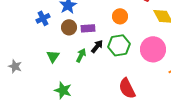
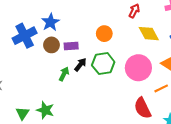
blue cross: (43, 18) -> (25, 36), size x1.6
green triangle: (53, 56) -> (23, 113), moved
red semicircle: (127, 88) -> (143, 108), moved

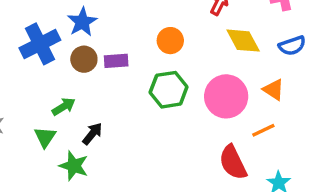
black arrow: (80, 65) -> (92, 134), moved
green arrow: (64, 74) -> (64, 107), moved, turned 32
green triangle: (23, 113) -> (45, 137), moved

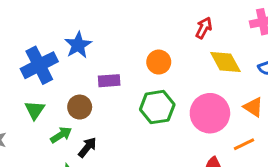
brown circle: (84, 59) -> (80, 107), moved
green arrow: (64, 107) -> (61, 135), moved
green triangle: (45, 137) -> (35, 110), moved

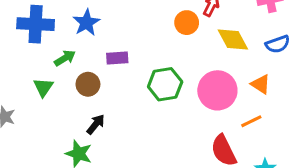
orange circle: (159, 62) -> (187, 23), moved
blue cross: (39, 65) -> (36, 24), moved, turned 30
green arrow: (61, 135) -> (65, 58), moved

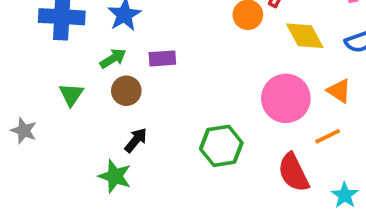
green arrow: (65, 58) -> (113, 58), moved
green hexagon: (165, 84) -> (221, 146), moved

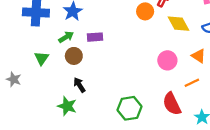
pink circle: (286, 98) -> (167, 60), size x0.7
black arrow: (136, 140) -> (79, 85), turned -72
green hexagon: (221, 146) -> (130, 108), moved

